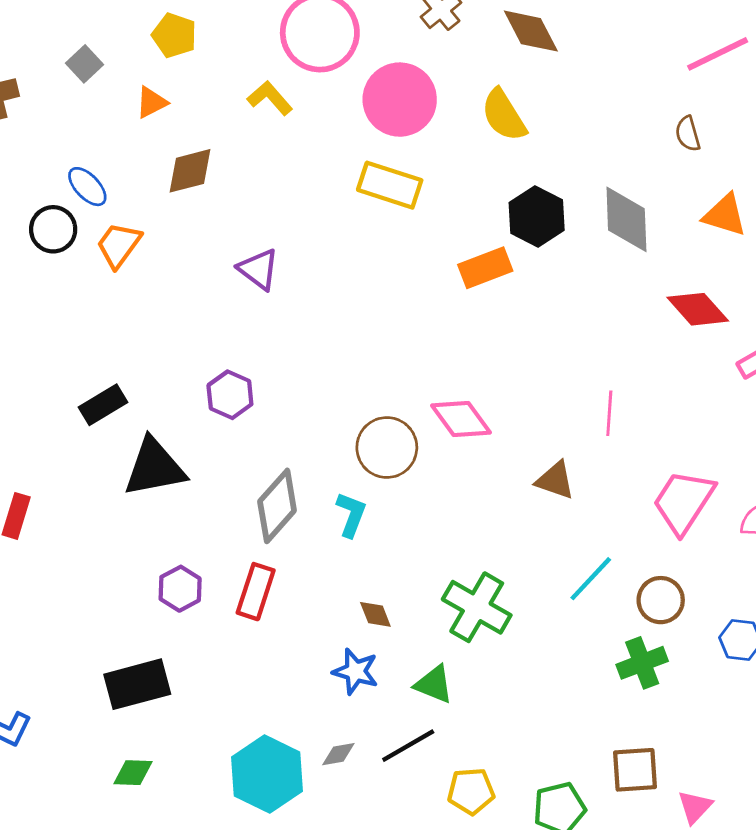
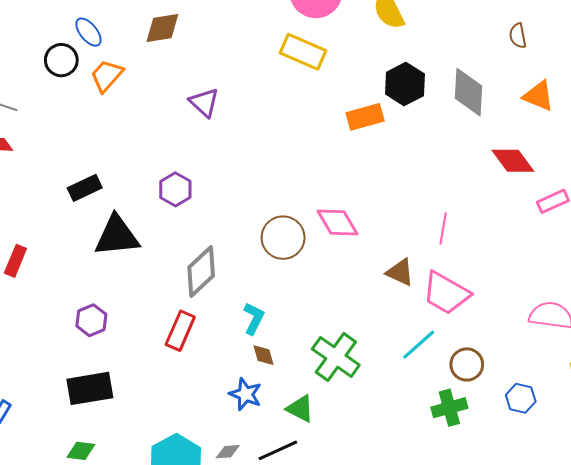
pink trapezoid: (683, 502) -> (446, 293), moved, turned -99
cyan L-shape: (351, 515) -> (254, 318), moved
purple hexagon: (180, 589) -> (91, 320), moved

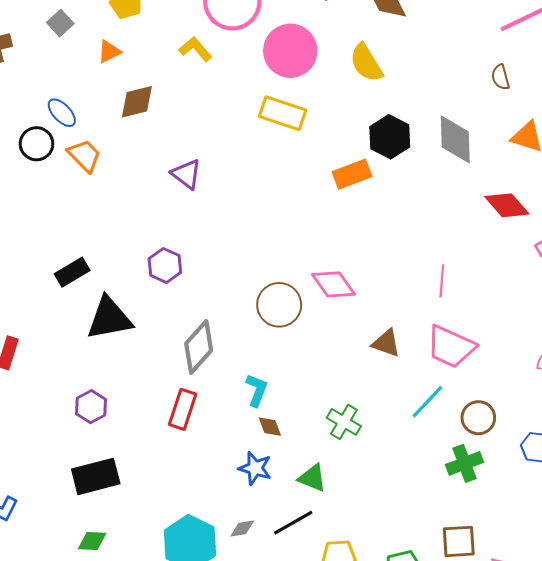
orange trapezoid: (107, 76) -> (84, 156), turned 99
brown triangle: (400, 272) -> (386, 343), moved
green cross: (336, 357) -> (344, 422), size x0.7

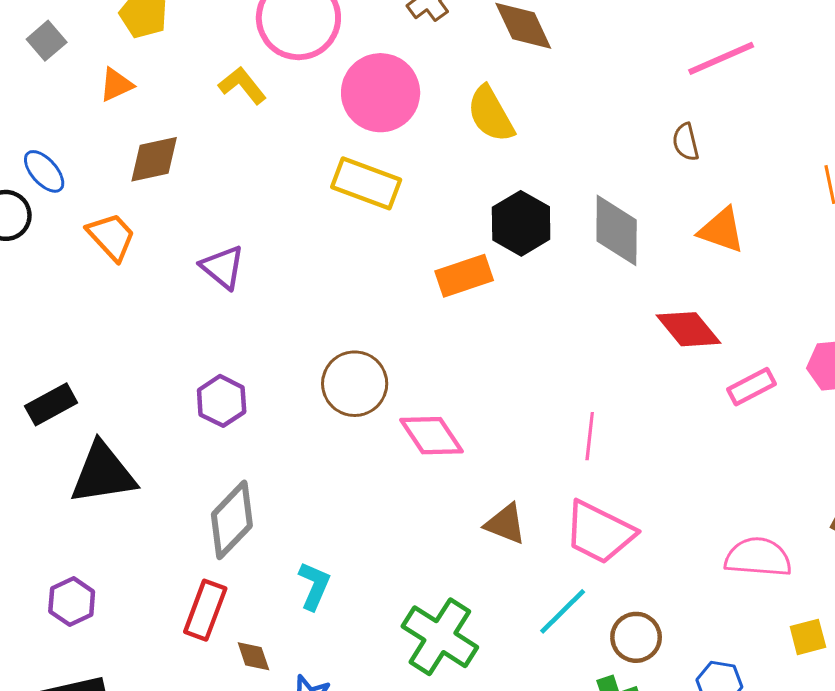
orange trapezoid: (84, 156) -> (111, 237), moved
purple hexagon: (165, 265) -> (222, 401), moved
brown circle: (279, 305) -> (355, 384), moved
green cross: (344, 422) -> (440, 637), size x1.5
brown diamond: (270, 427) -> (253, 656), moved

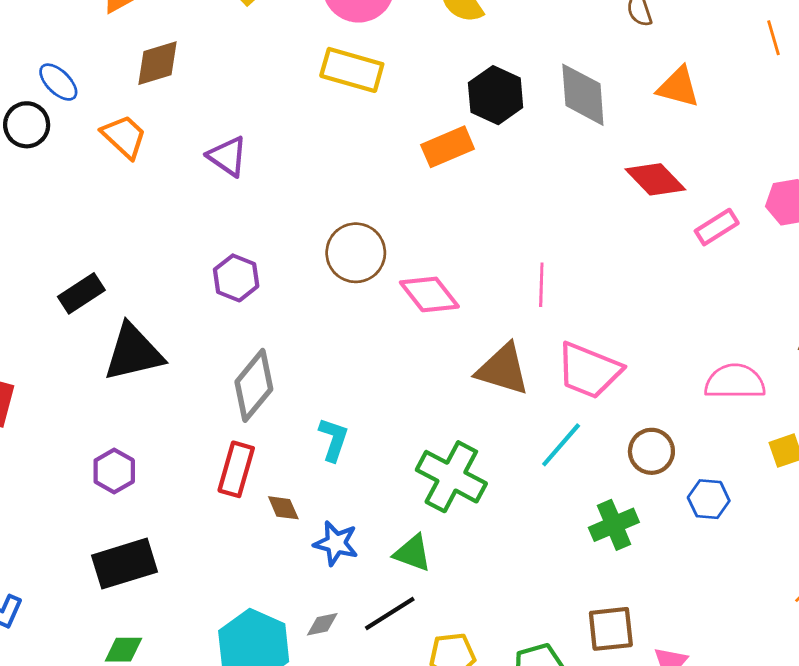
pink line: (590, 436) -> (541, 285), moved
brown triangle: (505, 524) -> (503, 369), size x1.4
brown circle: (636, 637) -> (651, 451), moved

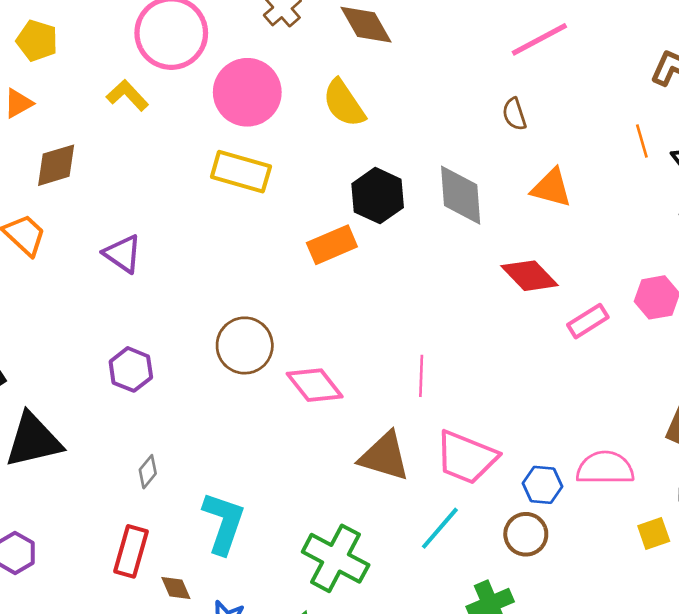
gray diamond: (254, 385) -> (148, 472), size x0.5
cyan L-shape: (333, 439) -> (223, 523), size x1.5
blue hexagon: (709, 499) -> (542, 485), moved

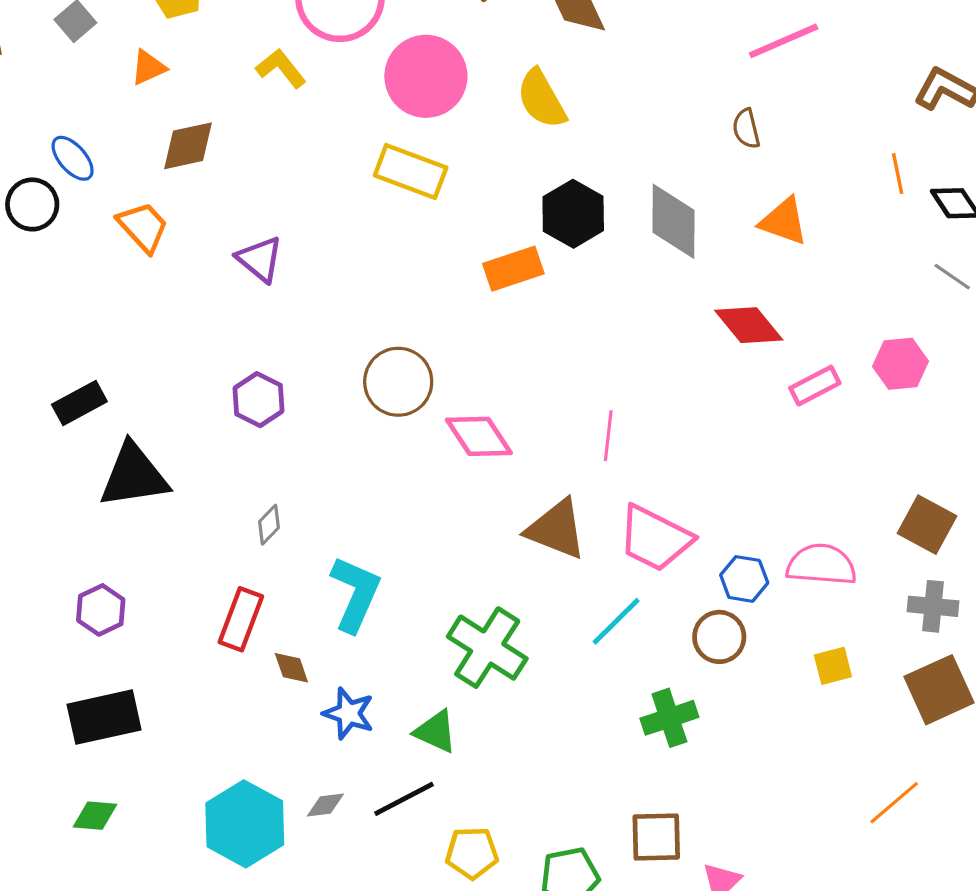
yellow square: (654, 534) -> (833, 666), moved

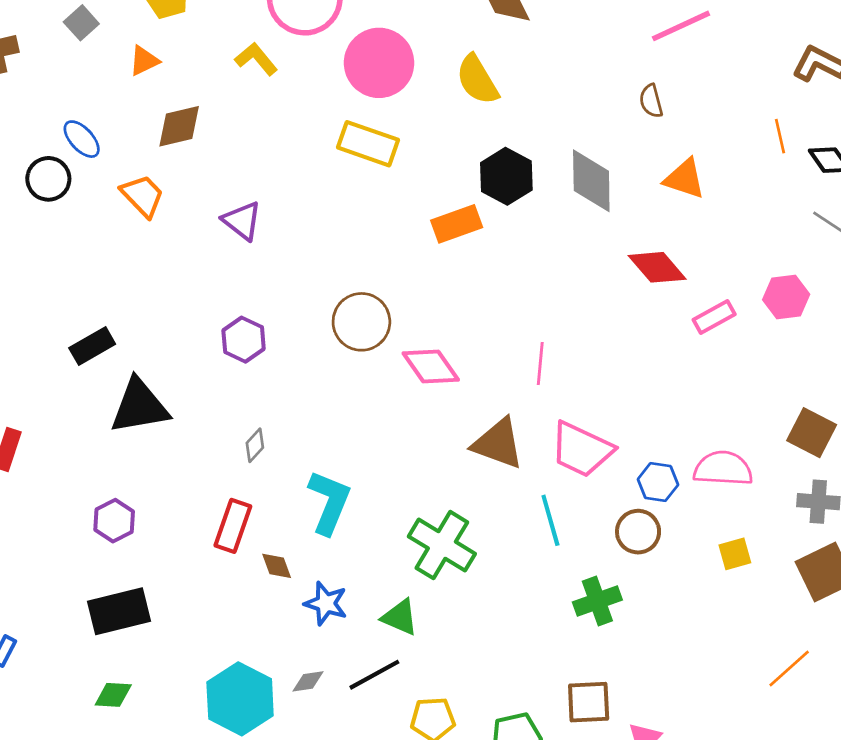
cyan line: (616, 621) -> (550, 520), turned -60

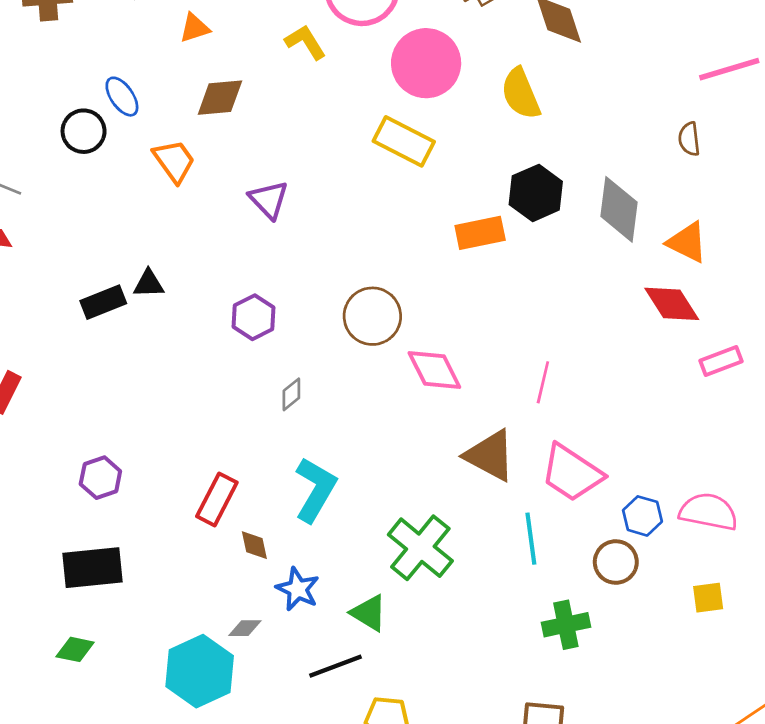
orange triangle: (685, 179) -> (687, 242), moved
black triangle: (140, 406) -> (149, 284), moved, size x0.5
gray diamond: (255, 445) -> (291, 394), moved
gray diamond: (308, 681) -> (245, 628), moved

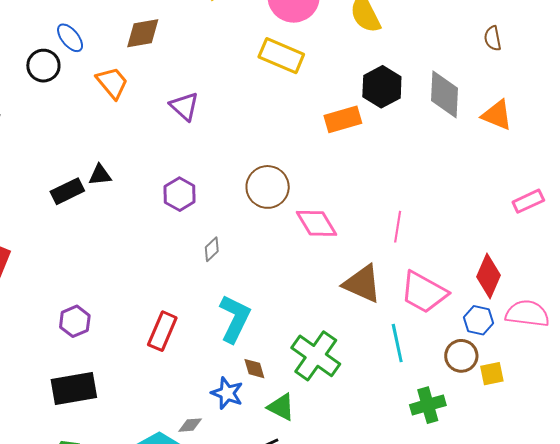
red diamond: (672, 304) -> (489, 276), moved, turned 60
brown diamond: (254, 545) -> (254, 369), moved
yellow square: (708, 598) -> (492, 374), moved

